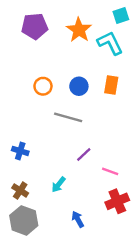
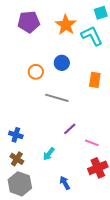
orange rectangle: (111, 85) -> (95, 80), moved
blue circle: (79, 86) -> (62, 63), moved
blue cross: (20, 151) -> (16, 135), moved

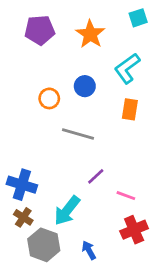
cyan L-shape: (92, 36) -> (127, 68), moved, turned -100
blue cross: (16, 135) -> (22, 185), size x1.5
cyan arrow: (49, 154) -> (67, 211), size x1.6
gray hexagon: (20, 184) -> (44, 245), moved

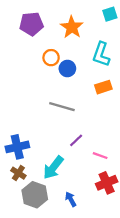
cyan L-shape: (127, 68) -> (101, 54), turned -35
orange circle: (49, 98) -> (51, 58), moved
orange rectangle: (130, 109) -> (103, 87), turned 63
blue cross: (22, 185) -> (17, 147), turned -30

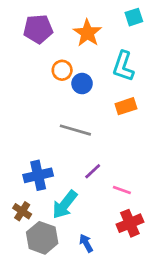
blue cross: (17, 147) -> (38, 175), moved

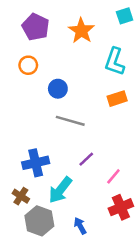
purple pentagon: (38, 29) -> (36, 27), turned 30
orange circle: (62, 70) -> (28, 65), moved
blue circle: (82, 84) -> (58, 89), moved
pink line: (122, 190) -> (113, 176), turned -70

